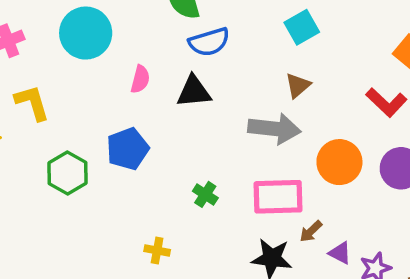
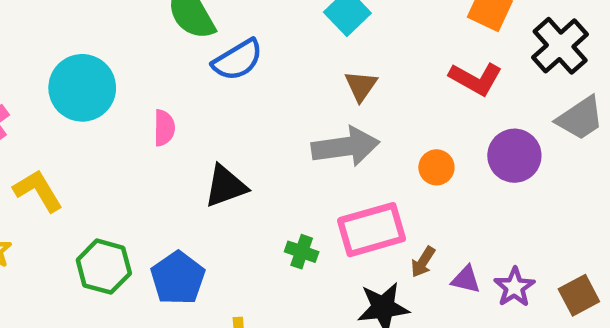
black triangle: (194, 92) -> (226, 186), moved
blue pentagon: (128, 149) -> (178, 278), moved
orange circle: (339, 162) -> (436, 167), size x0.6
green cross: (205, 194) -> (302, 252), moved

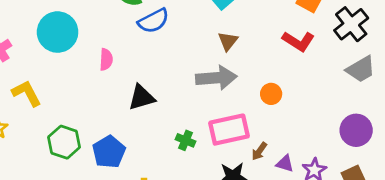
purple circle: (514, 156) -> (356, 130), moved

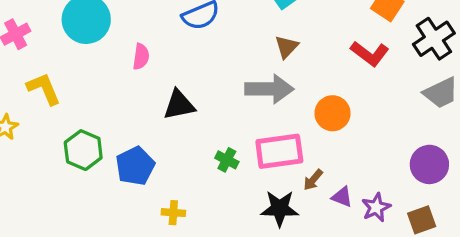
orange circle: (271, 94) -> (332, 113), size x1.4

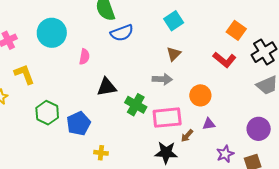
gray arrow: (269, 89) -> (162, 79), size x0.7
green cross: (227, 160) -> (136, 105), moved, size x1.5
purple triangle: (342, 197) -> (209, 124), moved, turned -32

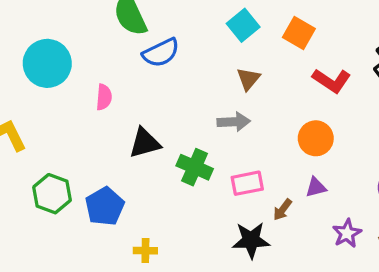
orange square: (236, 30) -> (299, 33), moved
orange circle: (200, 95) -> (316, 138), moved
pink rectangle: (167, 118) -> (247, 183), size x0.7

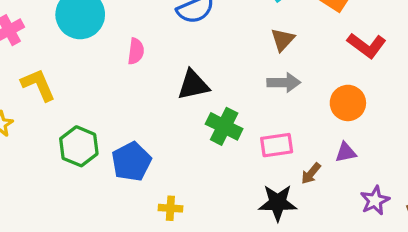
gray arrow: (234, 122) -> (284, 83), moved
black triangle: (145, 143) -> (193, 85), moved

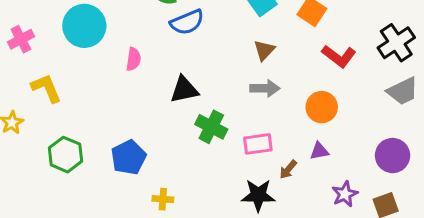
green hexagon: (79, 146) -> (66, 155), moved

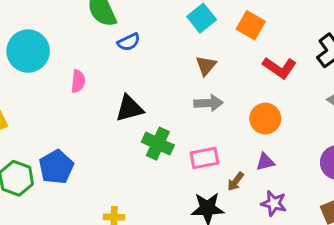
blue semicircle: (187, 22) -> (129, 42), size x0.7
blue pentagon: (129, 157) -> (56, 167), moved
purple star: (345, 194) -> (274, 203), moved, turned -30

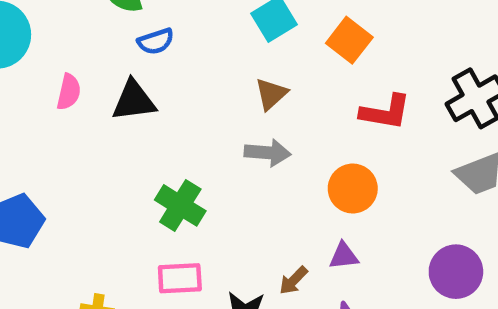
red L-shape: (280, 68) -> (385, 112), turned -32
black triangle: (129, 108) -> (134, 101), moved
pink rectangle: (204, 158) -> (180, 278), moved

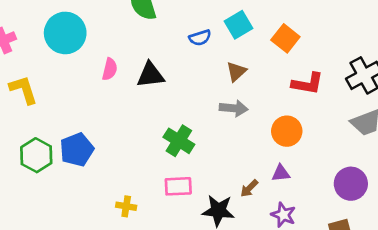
blue semicircle: (156, 41) -> (200, 38), moved

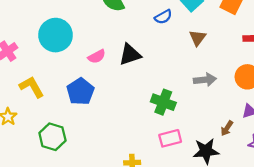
pink semicircle: (110, 69) -> (97, 57), turned 60
gray arrow: (234, 108) -> (205, 80), moved
blue pentagon: (77, 150) -> (80, 91), moved

